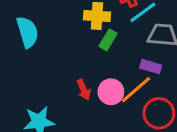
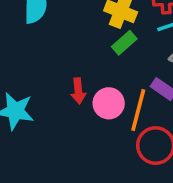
orange line: (136, 90) -> (138, 110), turned -52

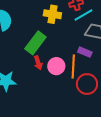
green rectangle: (124, 43) -> (35, 43), moved, size x1.6

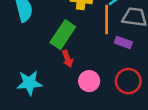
pink circle: (56, 66) -> (89, 81), moved
orange line: (73, 66) -> (107, 20), moved

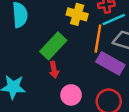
purple rectangle: (123, 42) -> (110, 63), size x1.6

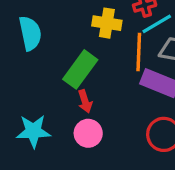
pink circle: (71, 95) -> (88, 133), moved

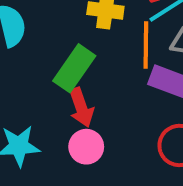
red arrow: (85, 101) -> (81, 107), size x1.4

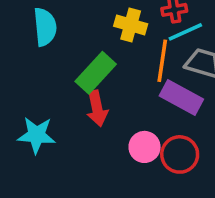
pink circle: (86, 147) -> (145, 147), moved

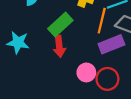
purple rectangle: (181, 98) -> (111, 44), turned -55
cyan star: (37, 135) -> (18, 43), moved

